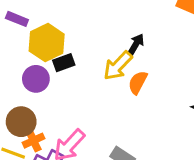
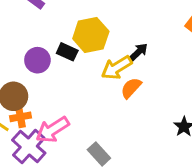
yellow hexagon: (47, 43) -> (91, 35), moved
black rectangle: (64, 63) -> (67, 52), turned 30

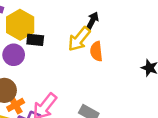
yellow hexagon: (91, 35) -> (20, 25), moved
orange semicircle: (131, 88) -> (96, 51), turned -30

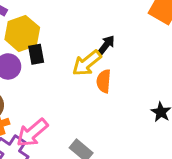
black rectangle: (35, 40) -> (36, 54), turned 63

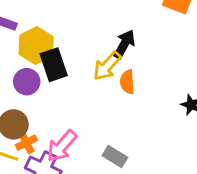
black arrow: (106, 45) -> (124, 44), size x1.4
black rectangle: (36, 54) -> (54, 65), size x1.5

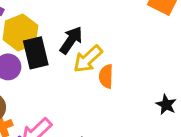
black arrow: (124, 44) -> (71, 40), moved

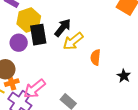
orange semicircle: (106, 76) -> (95, 57), moved

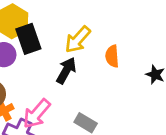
black arrow: (63, 28) -> (66, 71), moved

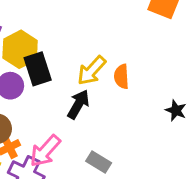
orange semicircle: (112, 56) -> (121, 77), moved

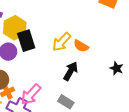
orange semicircle: (121, 77) -> (81, 46), turned -56
black arrow: (78, 104) -> (71, 71), moved

